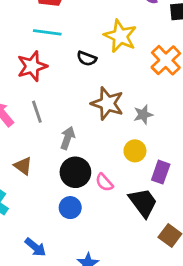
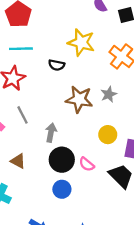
gray star: (143, 115) -> (109, 94), moved

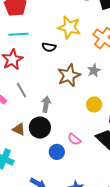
brown star: (79, 99) -> (69, 75), turned -30
black circle: (62, 160) -> (40, 128), moved
pink semicircle: (87, 164) -> (74, 139), moved

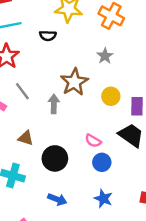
brown star: (69, 75) -> (74, 82), moved
black circle: (40, 128) -> (55, 158), moved
blue circle: (57, 152) -> (102, 162), moved

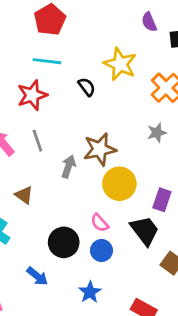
black semicircle: (48, 36) -> (87, 87), turned -147
gray star: (105, 56) -> (157, 133), moved
yellow circle: (111, 96) -> (119, 184), moved, size x1.5
black circle: (55, 158) -> (64, 242), moved

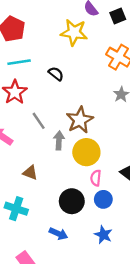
yellow star: (120, 64) -> (74, 32), moved
gray line: (37, 141) -> (39, 121), moved
yellow circle: (119, 184) -> (86, 152), moved
pink semicircle: (100, 223) -> (96, 178), turned 63

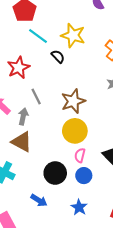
yellow star: (74, 32) -> (73, 35), moved
cyan line: (19, 62) -> (38, 36), moved, turned 36
gray arrow: (59, 140) -> (23, 116), moved
brown triangle: (30, 173) -> (22, 142), size x1.5

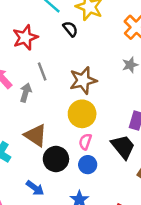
brown triangle: (22, 142) -> (36, 135), moved

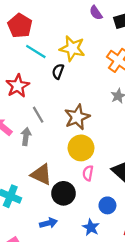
black semicircle: (70, 29) -> (58, 71), turned -112
blue circle: (88, 165) -> (107, 205), moved
blue arrow: (35, 188) -> (48, 223), turned -42

